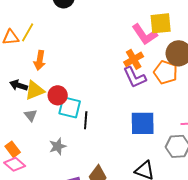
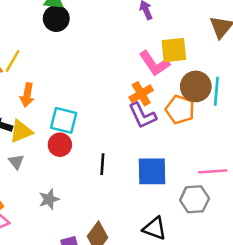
red circle: (58, 95) -> (60, 145), moved
cyan square: (70, 107) -> (64, 120), moved
black line: (86, 120) -> (102, 164), moved

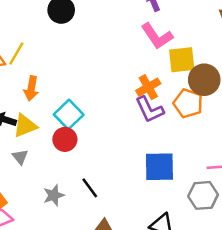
yellow square: (174, 50) -> (182, 60), moved
pink L-shape: (155, 63) -> (157, 36), moved
cyan square: (64, 120) -> (69, 115), turned 32
black line: (102, 164) -> (90, 188), moved, turned -40

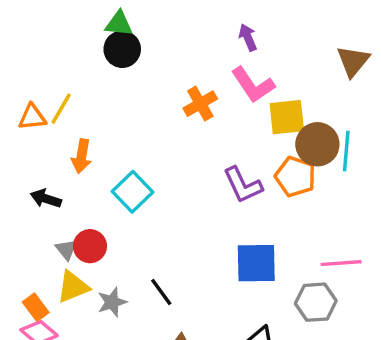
orange cross: (148, 87) -> (200, 104), moved
yellow triangle: (25, 126) -> (73, 287), moved
red circle: (65, 139) -> (90, 246), moved

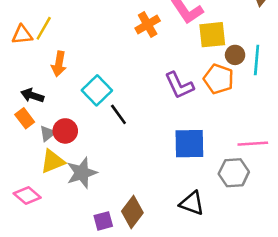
brown circle: (317, 144) -> (235, 55), size x0.6
gray triangle: (66, 250) -> (48, 133), turned 30
black line: (161, 292) -> (118, 114), moved
gray star: (112, 302) -> (82, 173), size x1.4
orange rectangle: (36, 307) -> (25, 118), moved

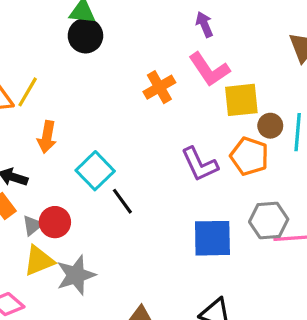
gray hexagon: (234, 173) -> (269, 221), moved

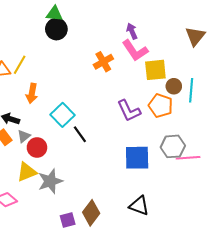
purple arrow: (204, 24) -> (132, 31), moved
gray triangle: (32, 225) -> (24, 136), moved

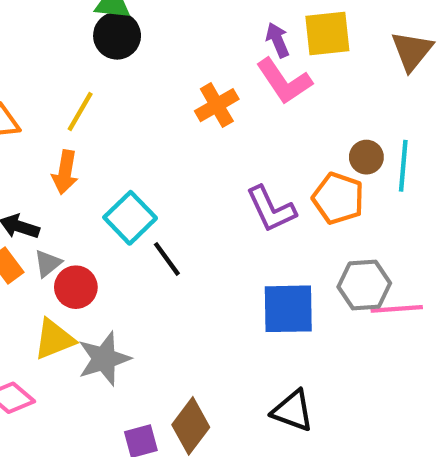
yellow line: (20, 65) -> (80, 112), moved
yellow square: (155, 70) -> (327, 34), moved

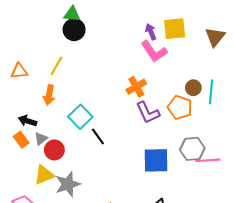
orange cross: (217, 105) -> (136, 87), moved

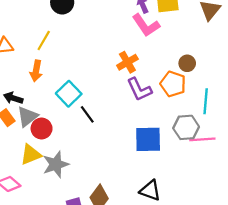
cyan line: (211, 92) -> (206, 101), moved
gray triangle: (41, 139) -> (27, 117), size x1.5

